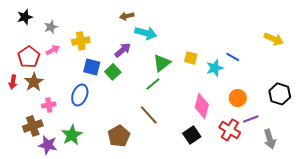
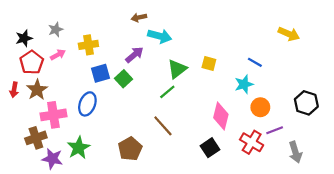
black star: (25, 17) -> (24, 38), moved
yellow arrow: (274, 39) -> (289, 34), moved
blue square: (92, 67) -> (101, 73), turned -30
cyan star: (215, 68) -> (244, 84), moved
pink cross: (49, 105) -> (53, 115), size x1.6

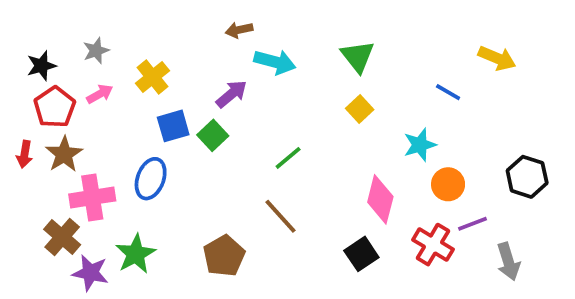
yellow cross: (88, 45) -> (152, 77), turned -30
blue line: (255, 62) -> (448, 92), moved
yellow square: (209, 63) -> (360, 109), turned 32
green triangle: (177, 69) -> (358, 56), moved, turned -30
brown cross: (36, 138) -> (62, 237), turned -30

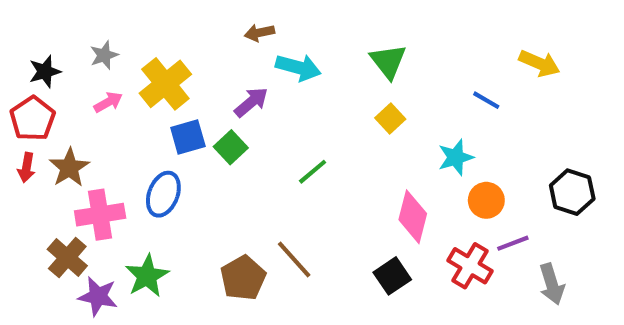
yellow cross: (152, 77) -> (165, 84), size x1.4
red pentagon: (55, 107) -> (33, 119), moved
brown line: (280, 216) -> (294, 260), moved

